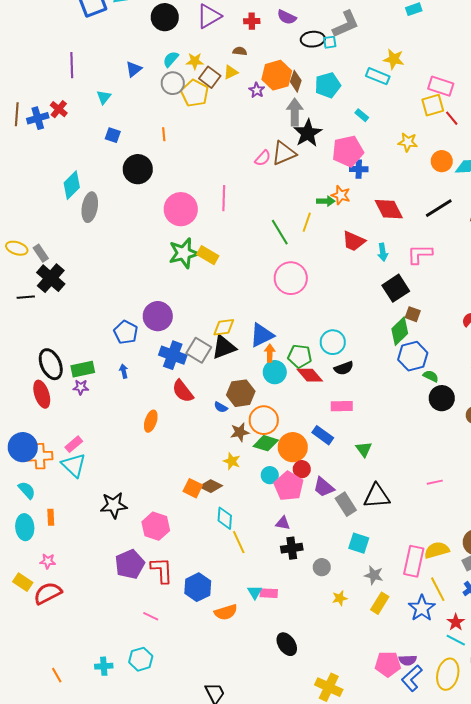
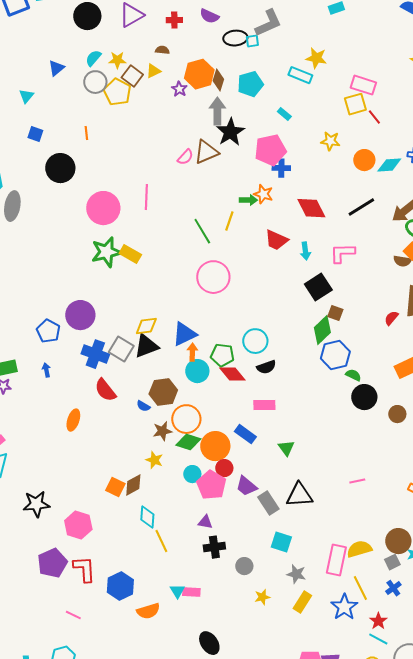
brown diamond: (211, 486) -> (133, 485), turned -55

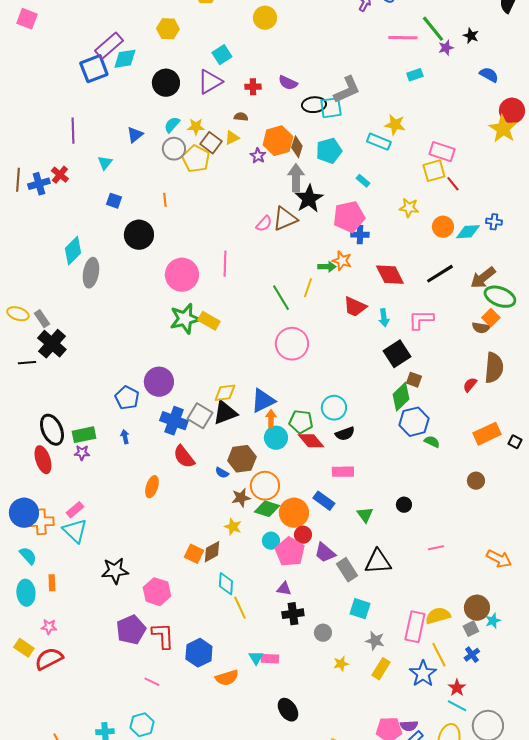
cyan square: (252, 41) -> (331, 108), size x1.6
black circle: (364, 397) -> (404, 505), moved, size x0.6

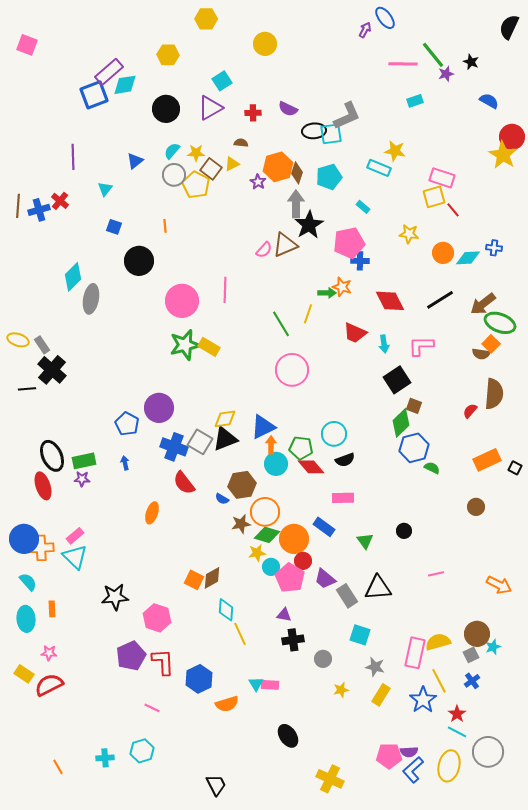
yellow star: (233, 527) -> (257, 553), moved, turned -30

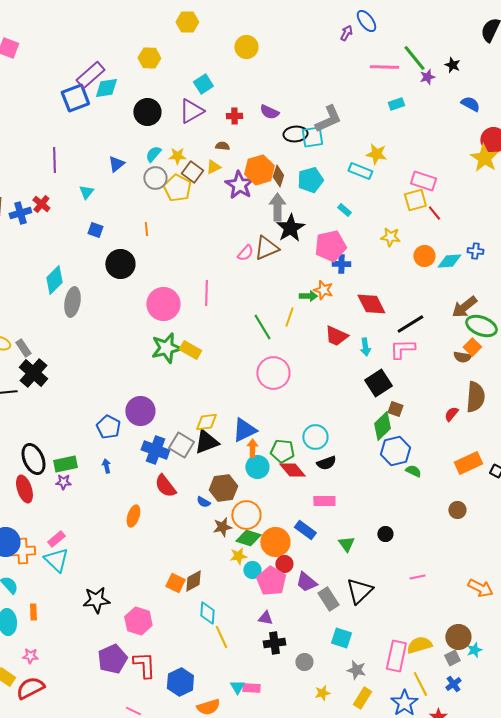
purple star: (258, 182) -> (239, 185), size x1.8
black line: (440, 300) -> (410, 324), moved
black triangle: (378, 588) -> (359, 591), turned -40

